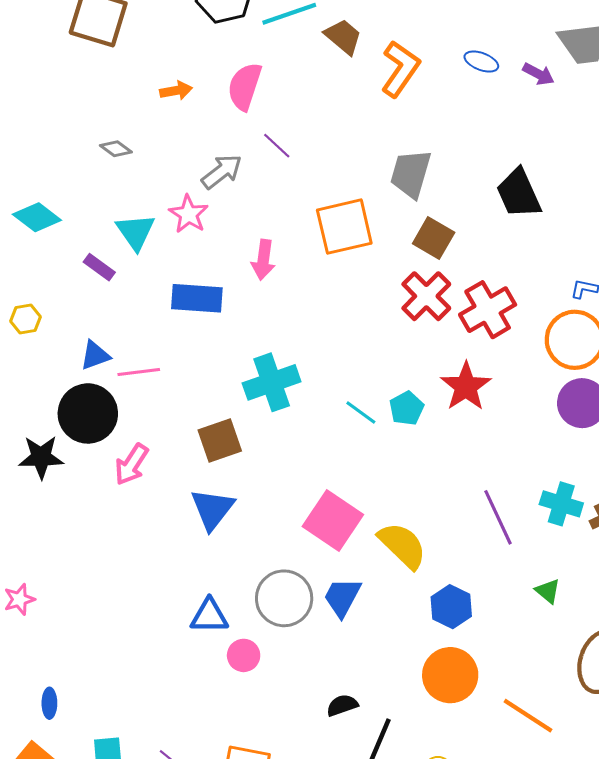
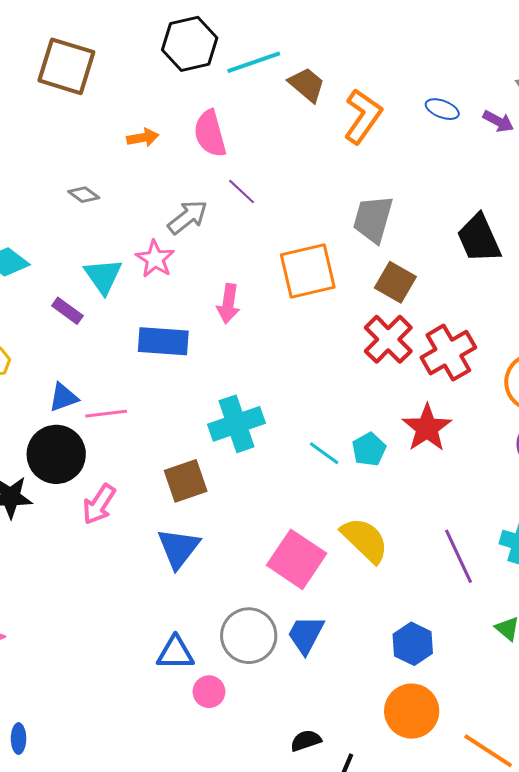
pink semicircle: (245, 86) -> (210, 134), turned -33
yellow semicircle: (402, 545) -> (365, 540), moved

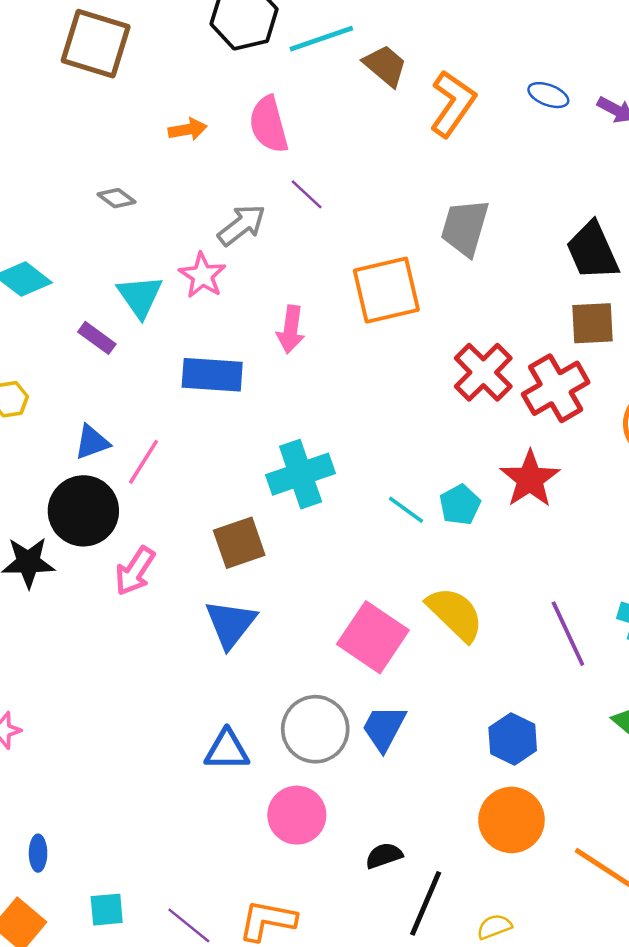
brown square: (395, 282) -> (592, 323), moved, turned -33
pink line: (106, 414) -> (144, 462), turned -51
pink circle: (209, 692) -> (297, 815), moved, size x1.5

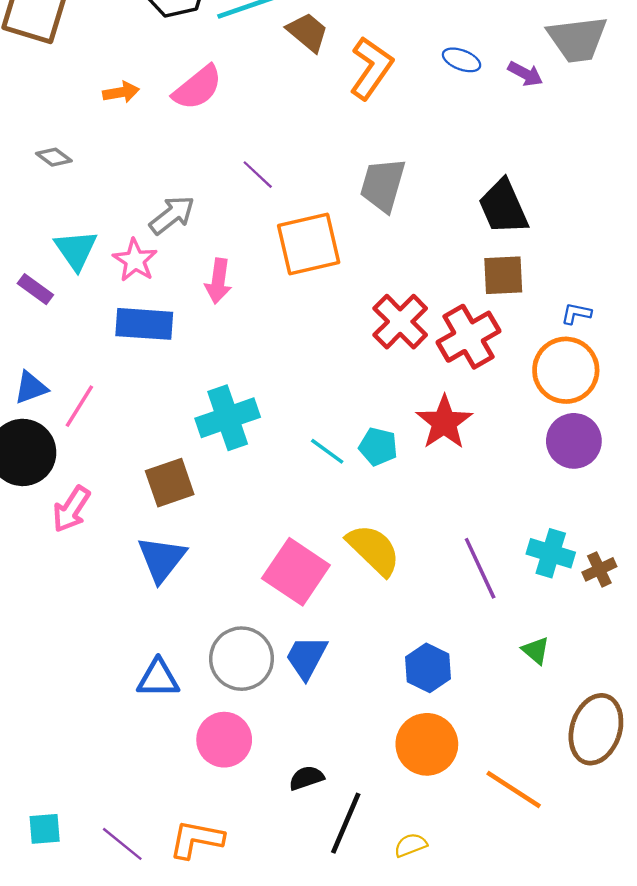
pink semicircle: (269, 125) -> (198, 88), turned -114
purple line: (307, 194) -> (258, 175), moved
gray arrow: (242, 225) -> (172, 215), moved
pink star: (202, 275) -> (135, 260), moved
cyan pentagon: (460, 505) -> (378, 447), turned -30

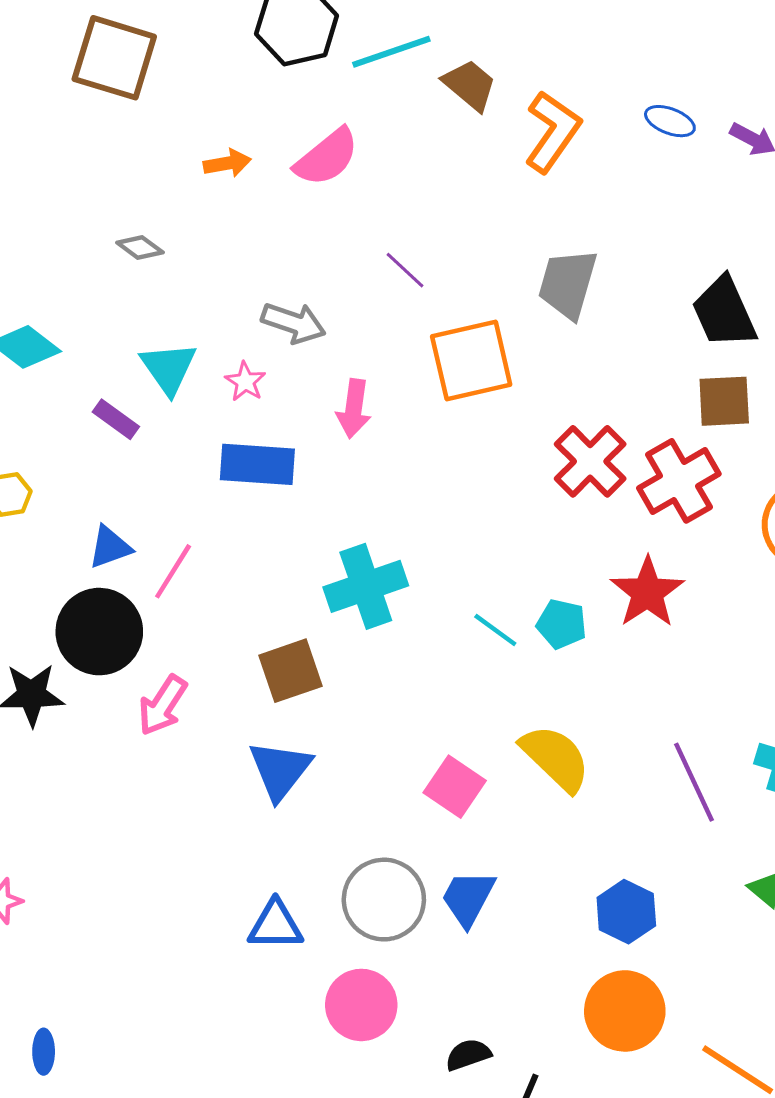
gray arrow: (172, 215) -> (294, 323), turned 57
pink star: (135, 260) -> (245, 382), size x0.7
pink square: (296, 572) -> (455, 787), size x0.7

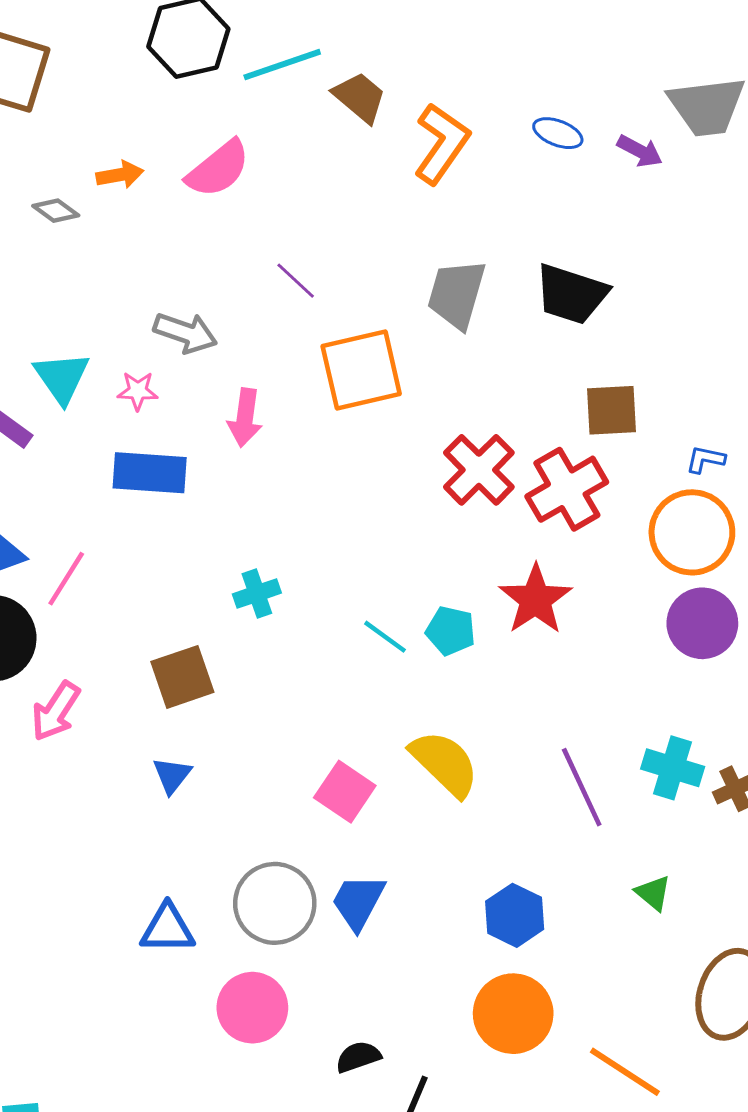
gray diamond: (140, 248) -> (56, 211), moved
black trapezoid: (724, 312) -> (571, 294), moved, turned -48
pink star: (245, 382) -> (138, 391), turned -30
cyan cross: (366, 586) -> (257, 593), size x0.6
blue triangle: (280, 770) -> (172, 775), size x0.6

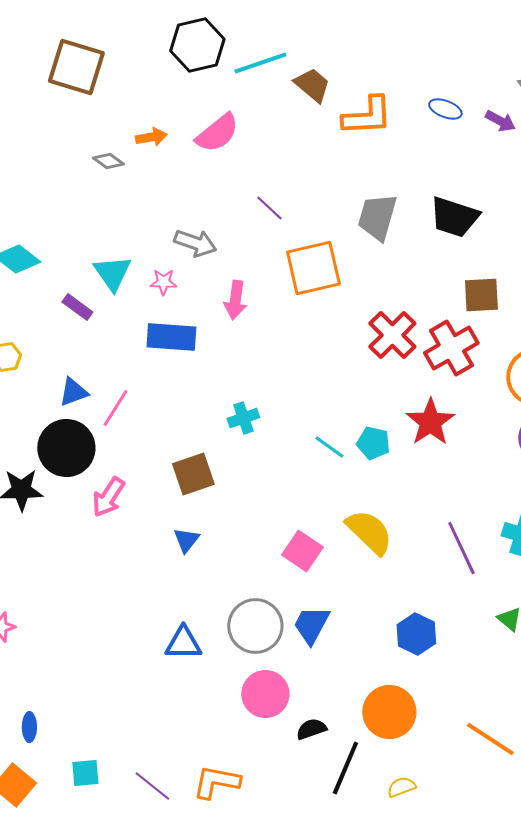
orange L-shape: (442, 144) -> (367, 116), turned 52
pink circle: (252, 1008) -> (265, 694), moved
orange circle: (513, 1014) -> (389, 712), moved

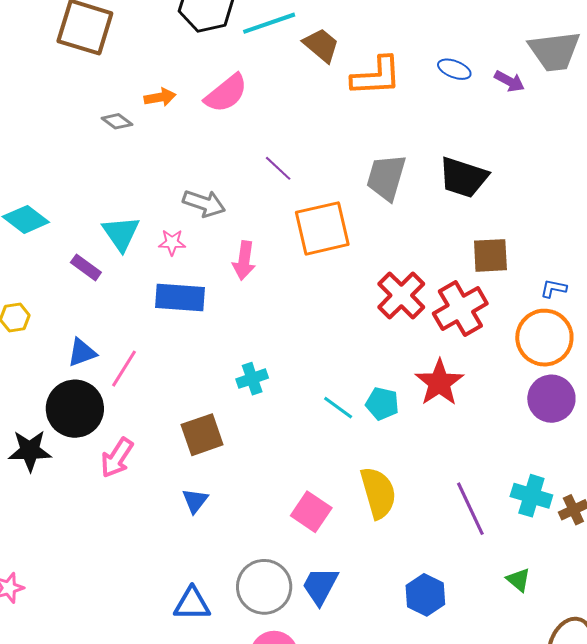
yellow semicircle: (369, 532) -> (378, 493), turned 30

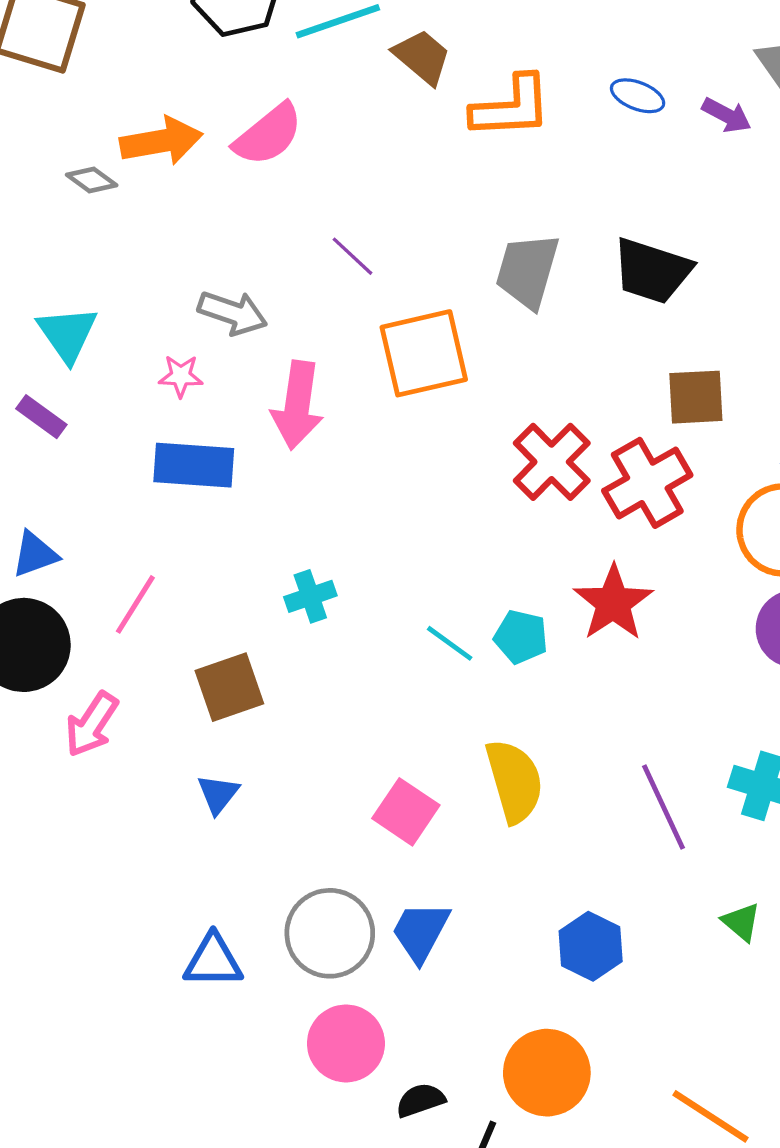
orange arrow: (160, 97) -> (161, 141), size x1.6
cyan triangle: (121, 233) -> (67, 334), moved
pink arrow: (244, 260) -> (297, 405), size x1.4
pink line: (124, 369) -> (135, 604), moved

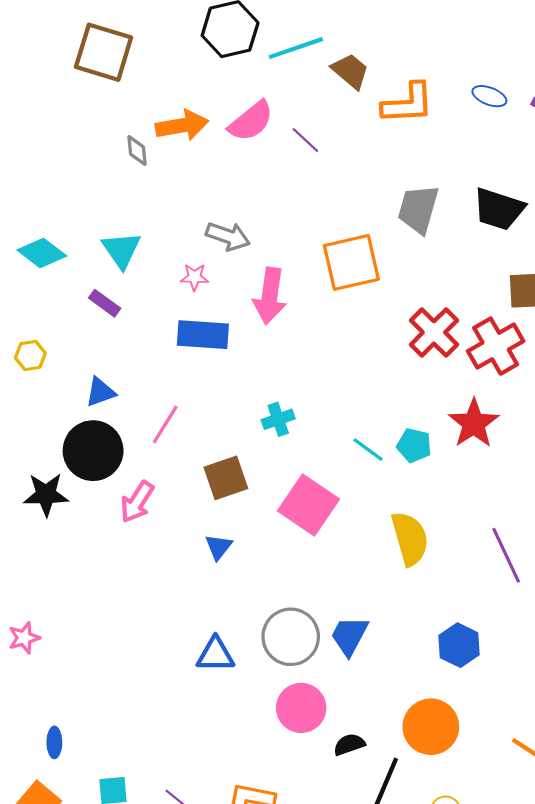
gray diamond: (92, 180) -> (137, 151), turned 48
purple line: (352, 256) -> (305, 140), moved
pink square: (406, 812) -> (308, 505), moved, size x1.4

